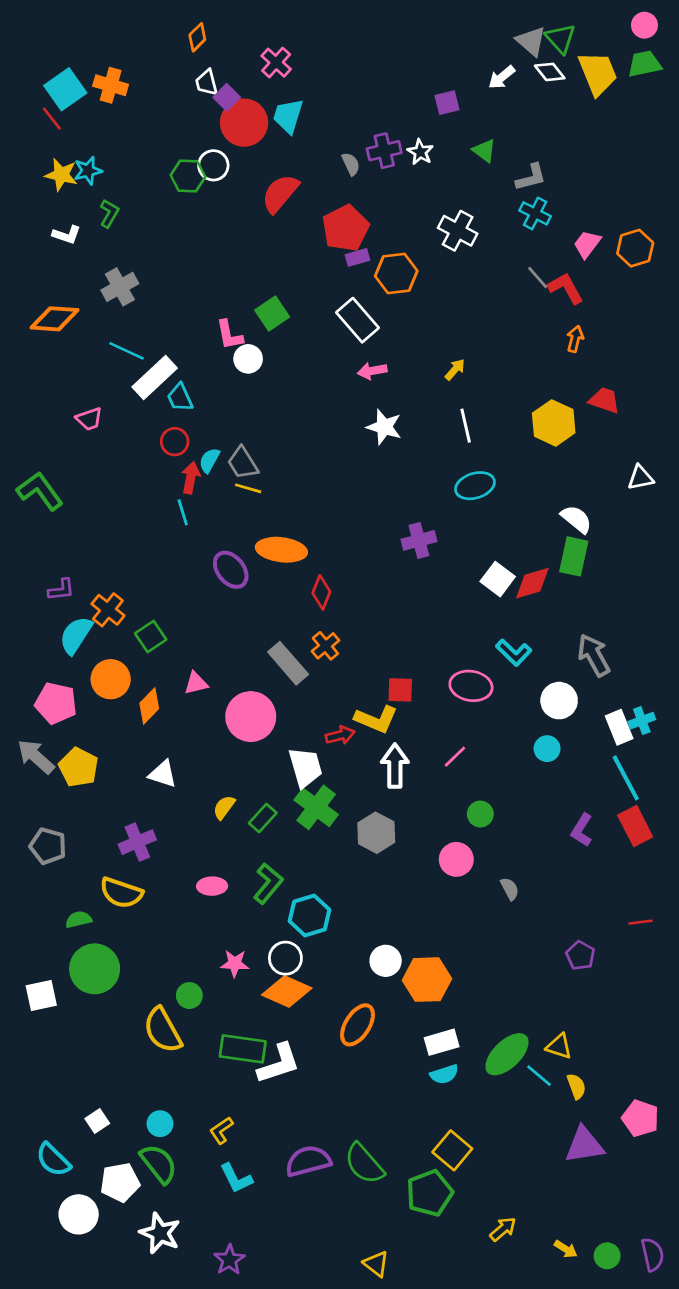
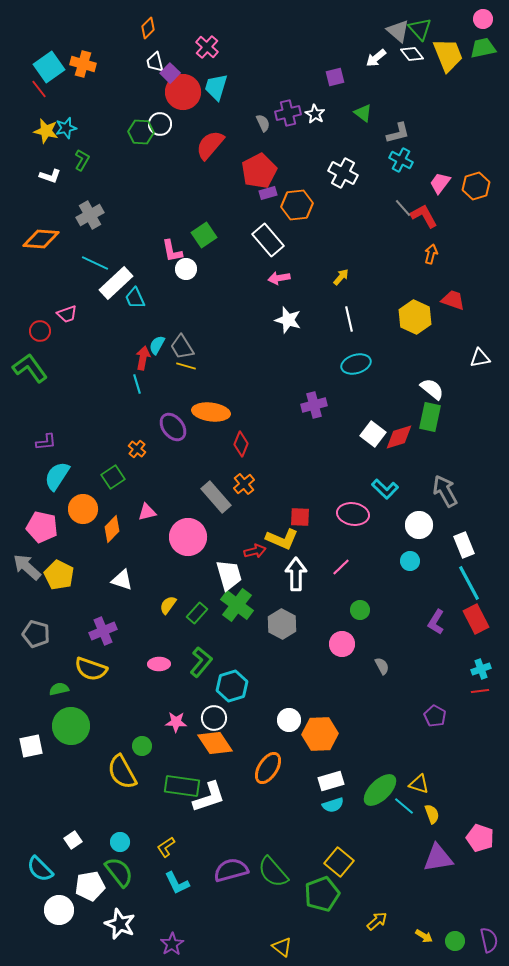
red circle: (175, 442) -> (40, 331), moved
orange cross: (108, 610) -> (137, 449), moved, size x0.7
cyan cross: (642, 721) -> (481, 669), moved
orange diamond: (287, 992) -> (215, 743), turned 33

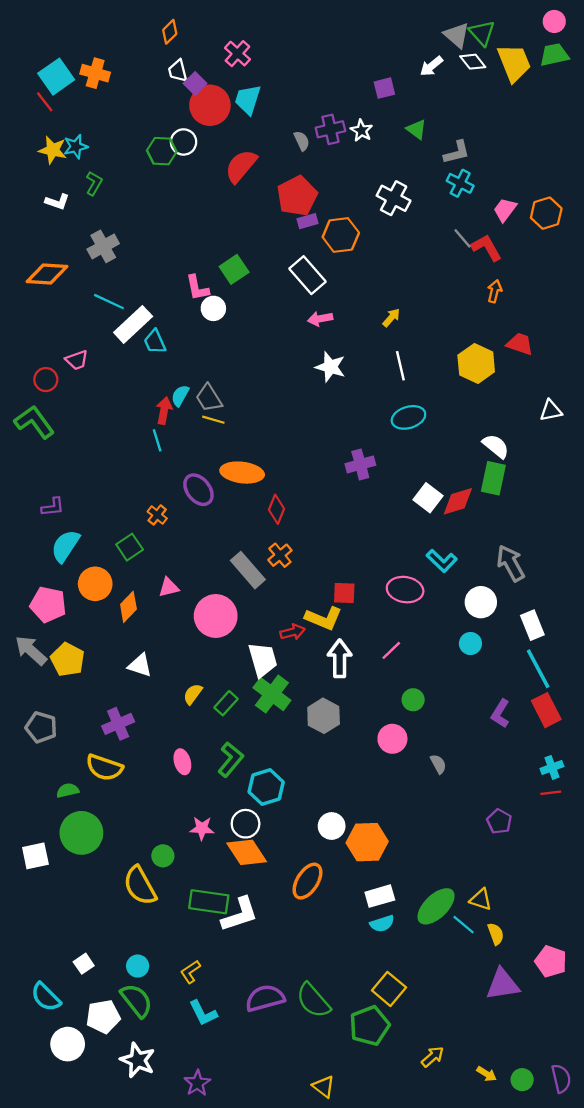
pink ellipse: (159, 664) -> (182, 762), turned 75

